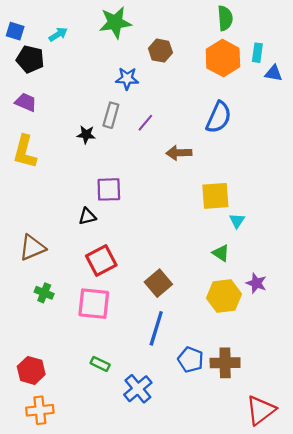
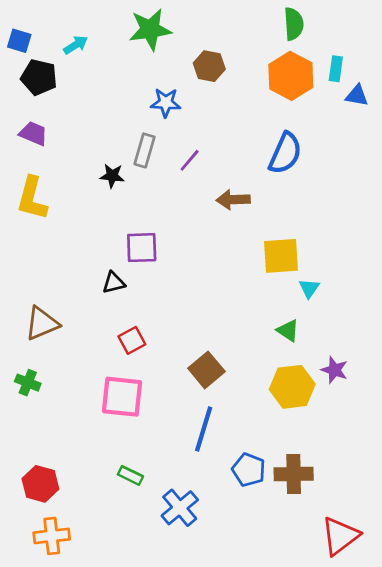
red square: (101, 261) -> (132, 340), size x0.7
green cross: (44, 293) -> (28, 383), moved

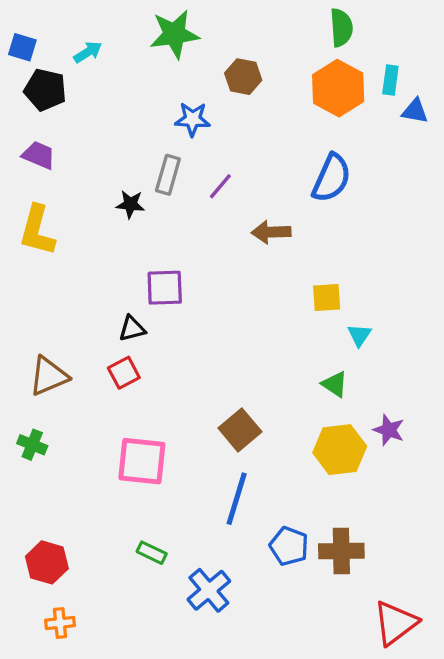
yellow square: (281, 256) -> (327, 297), size x0.7
red square: (132, 340) -> (124, 373), moved
orange cross: (52, 536) -> (60, 623), size x0.7

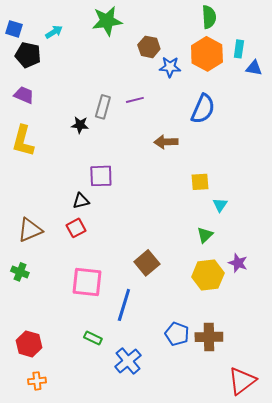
blue star: (193, 119) -> (170, 67), moved
purple line: (220, 186) -> (135, 100), moved, turned 36
green triangle: (335, 384) -> (205, 235), turned 42
blue line: (237, 499) -> (124, 305), moved

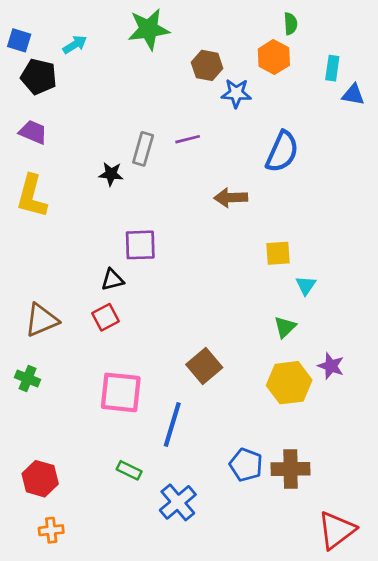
green semicircle: (209, 17) -> (291, 24), size x0.7
orange hexagon: (207, 54) -> (274, 57), moved, size x0.7

